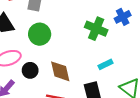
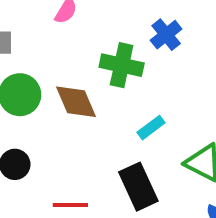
brown diamond: (60, 71) -> (76, 102), moved

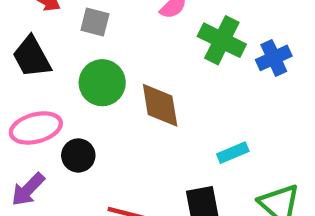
green cross: (122, 65) -> (222, 40), moved

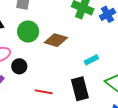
brown diamond: (160, 105) -> (56, 40), turned -60

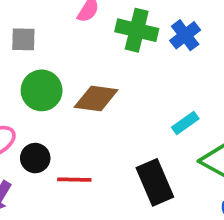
cyan rectangle: (91, 60) -> (185, 123), moved
red line: (44, 92) -> (74, 180), moved

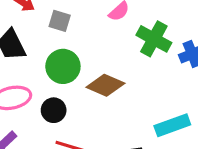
cyan rectangle: (185, 123) -> (172, 125), size x1.5
black circle: (35, 158) -> (54, 110), moved

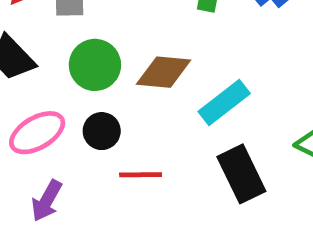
cyan rectangle: (172, 125) -> (224, 102), moved

